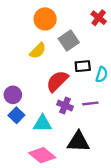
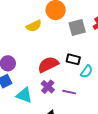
gray square: (69, 41) -> (77, 28), moved
yellow semicircle: (38, 51) -> (34, 26), moved

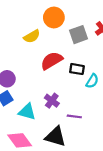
red semicircle: (48, 65) -> (52, 61), moved
purple line: (69, 92) -> (74, 116), moved

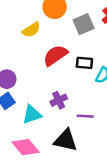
purple cross: (52, 101) -> (59, 100), turned 32
cyan triangle: (27, 112) -> (32, 114), turned -30

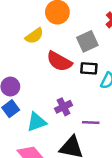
gray square: (84, 24) -> (87, 41), moved
red semicircle: (55, 55) -> (59, 61), turned -115

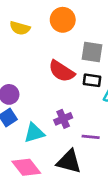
yellow semicircle: (34, 36) -> (20, 28), moved, turned 48
gray square: (87, 41) -> (92, 52), turned 30

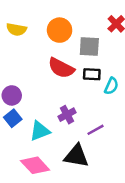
orange circle: (63, 20) -> (60, 30), moved
purple line: (91, 137) -> (96, 130), turned -30

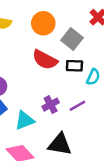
gray square: (89, 47) -> (72, 39), turned 35
purple line: (96, 130) -> (77, 106), moved

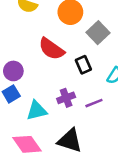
red semicircle: (45, 60) -> (51, 49), moved
black rectangle: (74, 66) -> (83, 65), moved, turned 56

